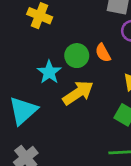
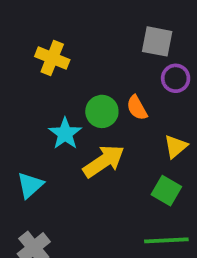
cyan triangle: (23, 111) -> (30, 185), size x0.7

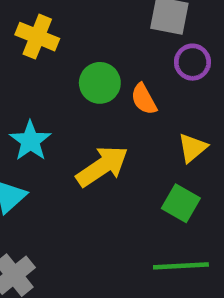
green circle: (102, 111) -> (100, 83), moved
cyan star: (65, 134) -> (30, 141), moved

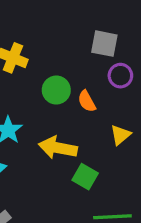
yellow arrow: (102, 166) -> (58, 148), turned -135
green square: (181, 203) -> (85, 177), moved

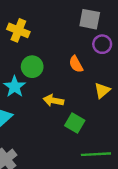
green circle: (56, 90) -> (32, 67), moved
yellow arrow: (58, 148) -> (53, 100), size x0.7

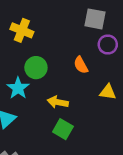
yellow triangle: (102, 90) -> (108, 92), turned 48
green square: (75, 123) -> (63, 129), moved

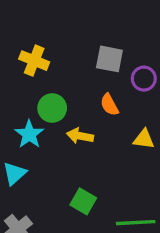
gray square: (95, 19) -> (109, 59), moved
yellow arrow: (58, 102) -> (80, 136), moved
green square: (63, 129) -> (83, 201), moved

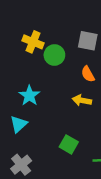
green circle: (52, 108) -> (54, 55), moved
yellow arrow: (80, 136) -> (82, 100), moved

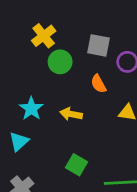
yellow cross: (33, 42) -> (44, 36), moved, turned 30
yellow arrow: (82, 100) -> (71, 114), moved

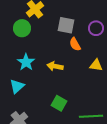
gray square: (98, 45) -> (66, 25), moved
green circle: (60, 62) -> (22, 28), moved

